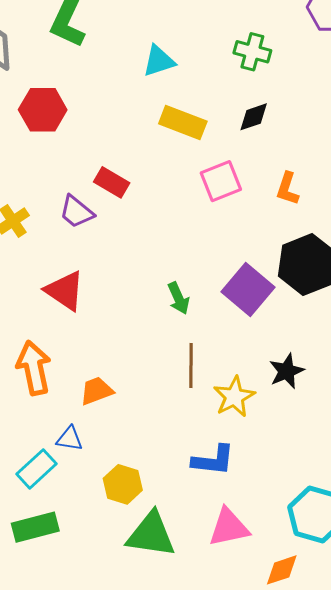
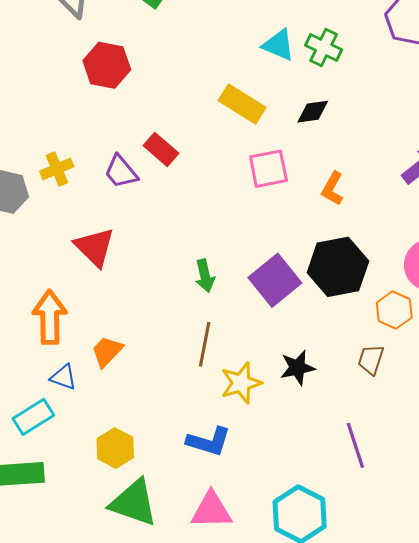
cyan triangle: (159, 61) -> (279, 45), moved, turned 30
orange trapezoid: (96, 391) -> (107, 351), turned -36
blue triangle: (70, 439) -> (63, 377), moved

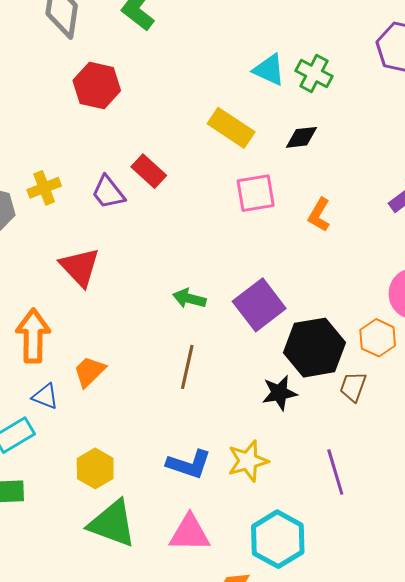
black hexagon: (338, 267) -> (314, 348), moved
green arrow: (205, 276) -> (189, 299), turned 116
yellow star: (241, 383) -> (248, 461), moved

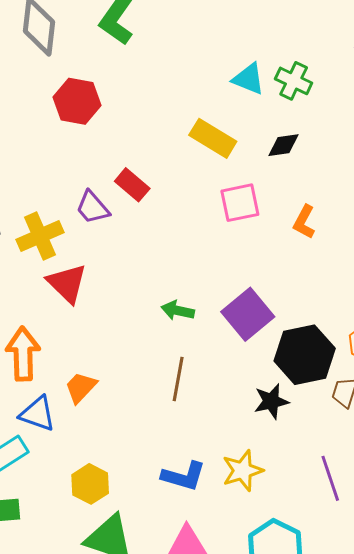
yellow cross: (44, 188) -> (40, 236), moved, size x1.4
blue triangle: (45, 396) -> (38, 414), size x1.4

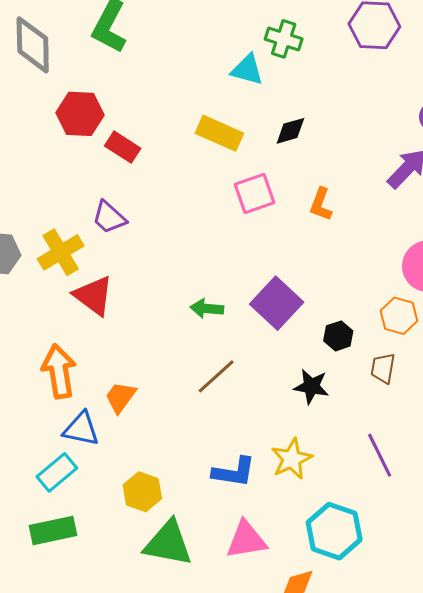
green cross: (294, 81) -> (284, 39), moved
red rectangle: (132, 185) -> (123, 147), moved
black hexagon: (305, 355) -> (338, 336), size x0.5
brown line: (178, 379) -> (216, 376), turned 45
black star: (271, 401) -> (311, 387), turned 30

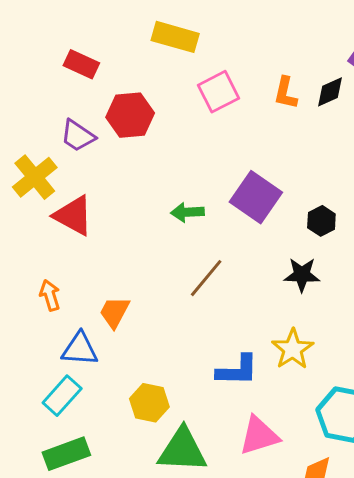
red hexagon: (80, 114) -> (130, 115), moved
black diamond: (290, 131) -> (330, 92), moved
orange arrow: (59, 371) -> (50, 295), size x0.6

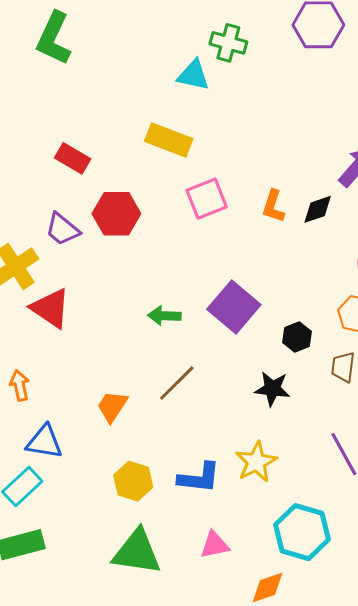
orange trapezoid: (114, 312) -> (112, 406), moved
yellow hexagon: (149, 403) -> (133, 481), moved
pink triangle: (259, 436) -> (215, 545), size x0.7

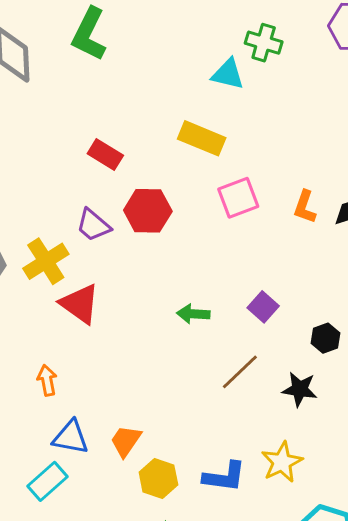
purple square: (234, 307) -> (263, 307), size x0.6
brown line: (177, 383) -> (240, 372), moved
orange trapezoid: (112, 406) -> (126, 441), moved

